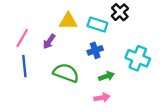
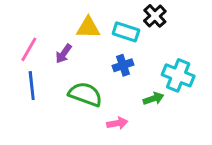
green arrow: (106, 76) -> (153, 99), moved
pink arrow: (102, 98) -> (117, 123), moved

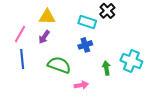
yellow triangle: (88, 28) -> (47, 17), moved
cyan cross: (178, 75) -> (131, 61), moved
green arrow: (153, 99) -> (106, 68), turned -80

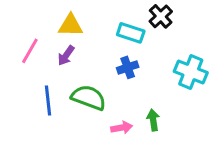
blue line: (22, 59) -> (48, 101), moved
cyan cross: (131, 61) -> (191, 72), moved
green arrow: (106, 68) -> (153, 120), moved

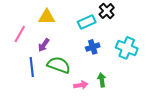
cyan rectangle: (131, 33) -> (87, 22), turned -42
purple arrow: (66, 55) -> (44, 45), moved
blue cross: (128, 67) -> (93, 47), moved

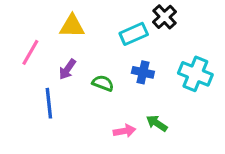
blue cross: (93, 47) -> (143, 72), turned 32
green semicircle: (59, 65) -> (103, 83), moved, size x0.6
green arrow: (102, 80) -> (157, 123), turned -48

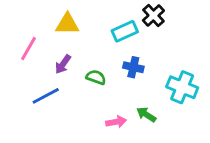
cyan cross: (195, 74) -> (182, 87), moved
blue line: (49, 103) -> (46, 96), turned 68

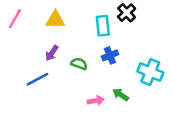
cyan rectangle: (125, 31) -> (103, 26), turned -72
pink line: (28, 49) -> (15, 19), moved
blue cross: (133, 67) -> (110, 55), turned -35

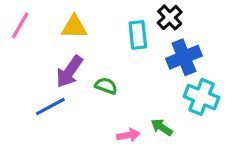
purple arrow: (52, 53) -> (69, 72), size x1.5
blue cross: (110, 55) -> (184, 57), moved, size x1.5

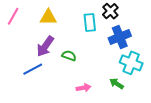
green arrow: (162, 127) -> (117, 84), moved

